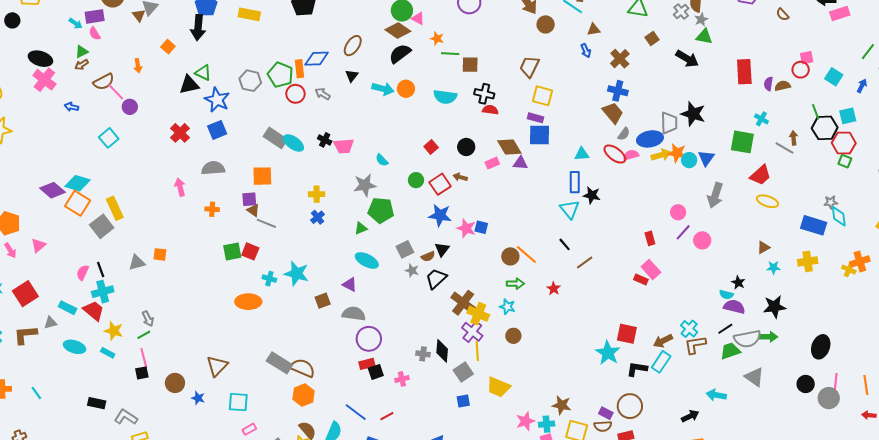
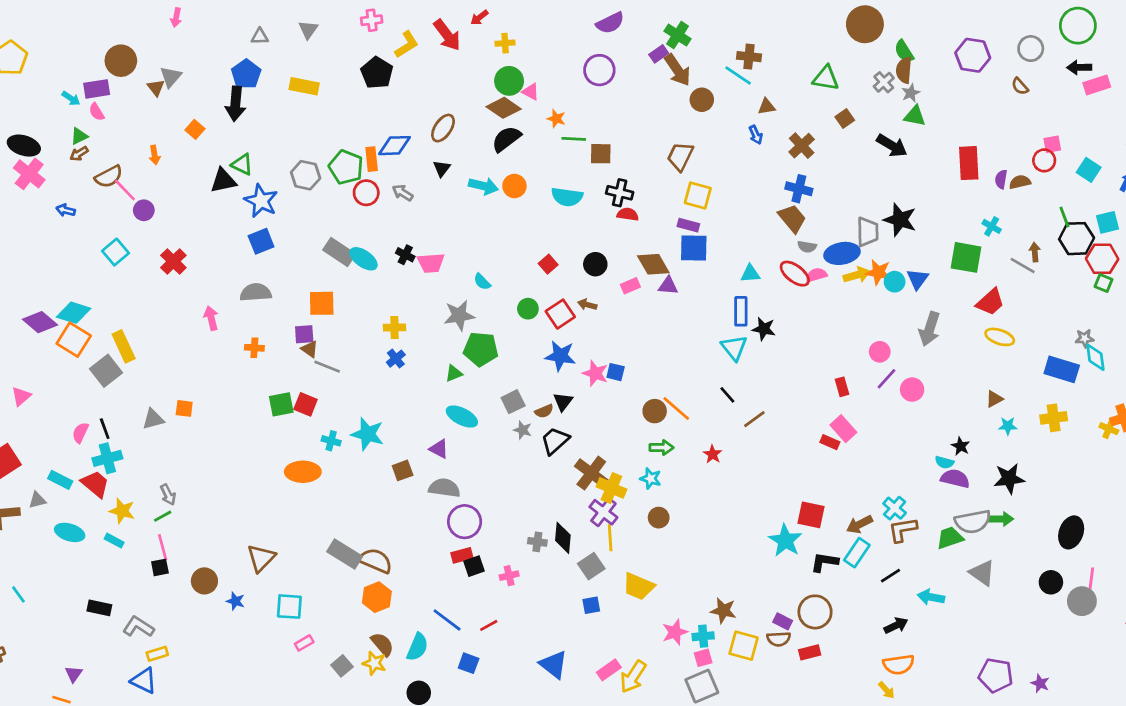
red cross: (180, 133) -> (173, 261), moved
gray semicircle: (624, 134) -> (807, 247), turned 64
black line: (725, 329) -> (891, 576), moved

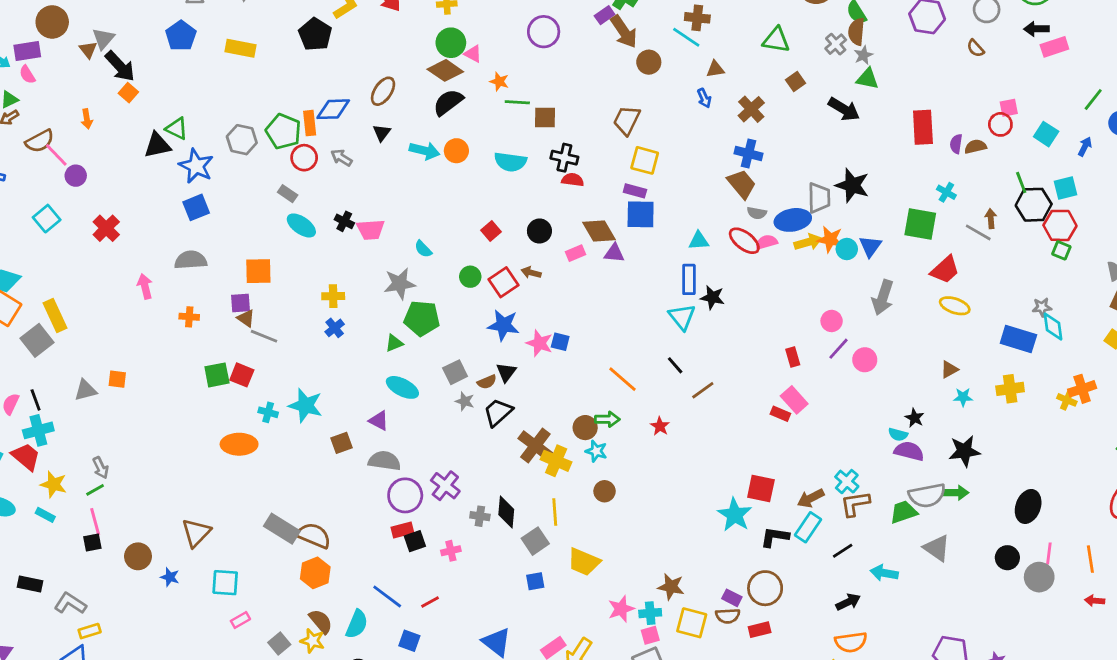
black arrow: (235, 104) -> (120, 66), moved, turned -48
gray rectangle: (339, 252) -> (288, 194), moved, size x0.6
brown circle: (655, 411) -> (585, 428), moved
purple cross: (603, 512) -> (445, 486), moved

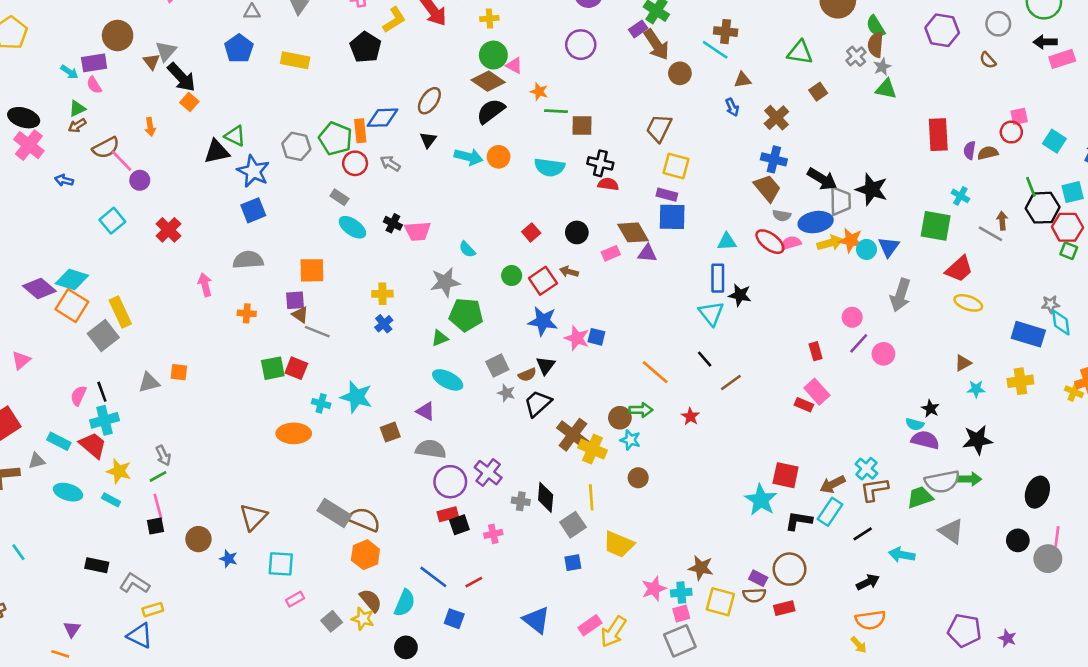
black arrow: (844, 109) -> (822, 179), moved

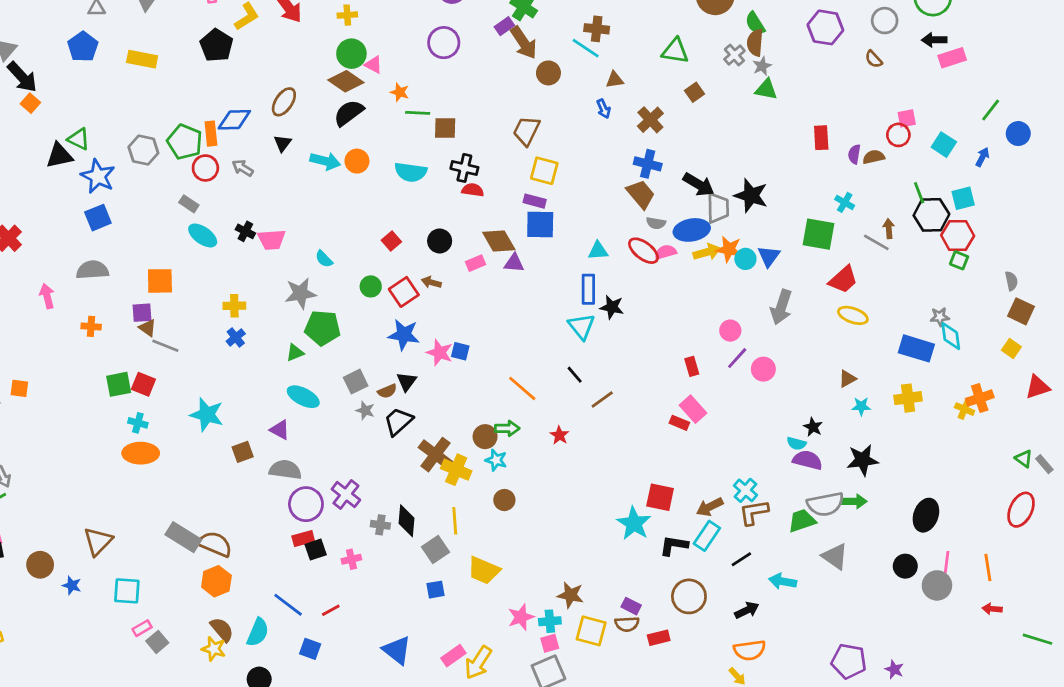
red rectangle: (938, 135) -> (821, 138), size x0.7
cyan cross: (321, 403) -> (138, 423), moved
brown circle: (790, 569) -> (689, 596), moved
gray square: (332, 621) -> (157, 642), moved

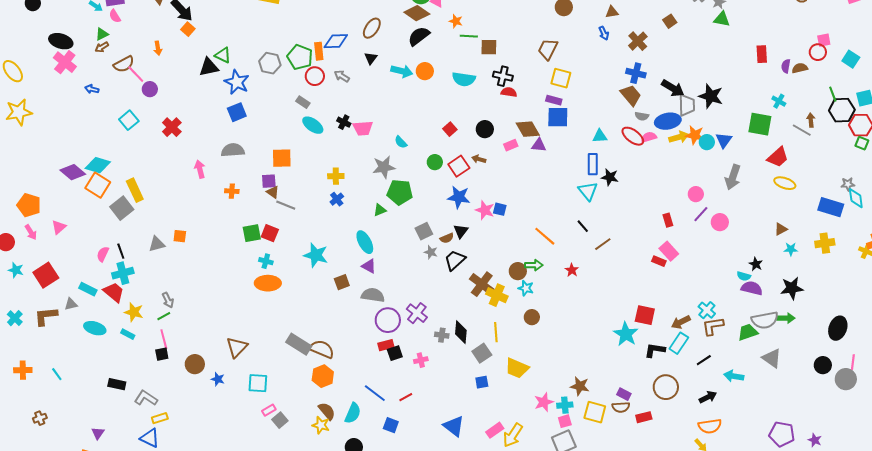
cyan ellipse: (303, 397) -> (365, 242), moved, turned 35

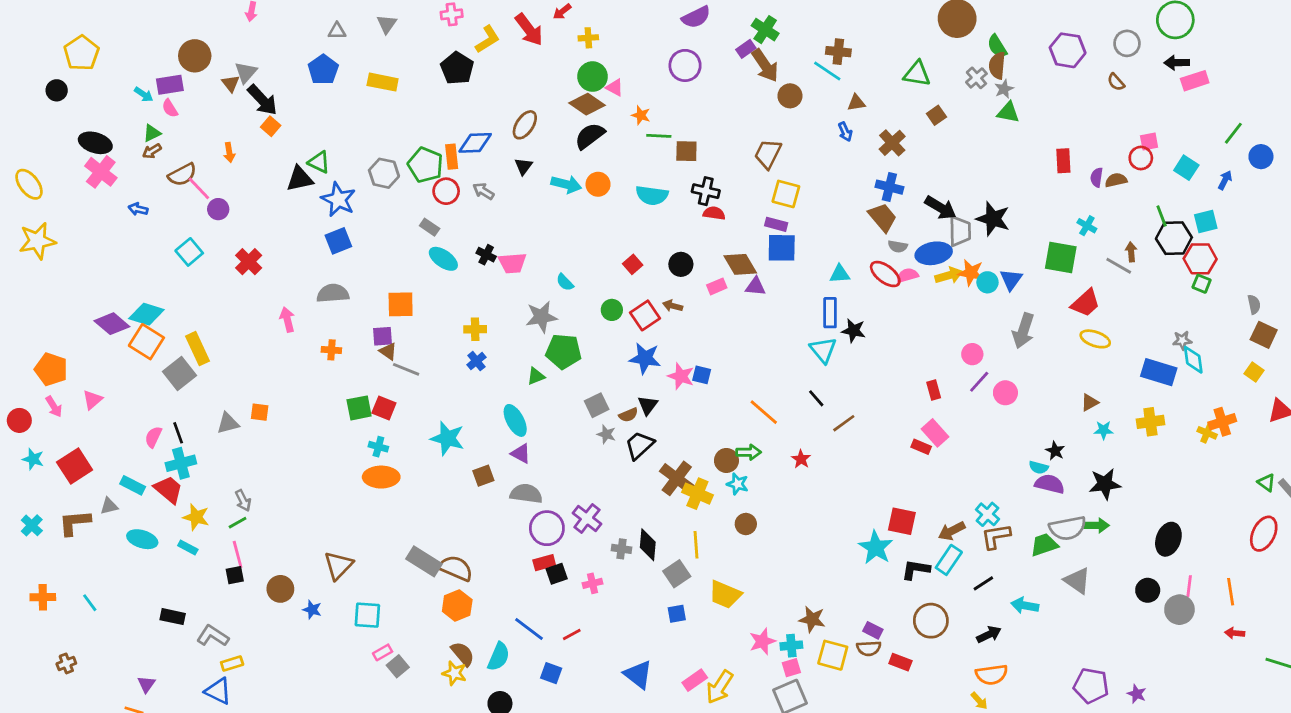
red rectangle: (644, 417) -> (900, 662), turned 35

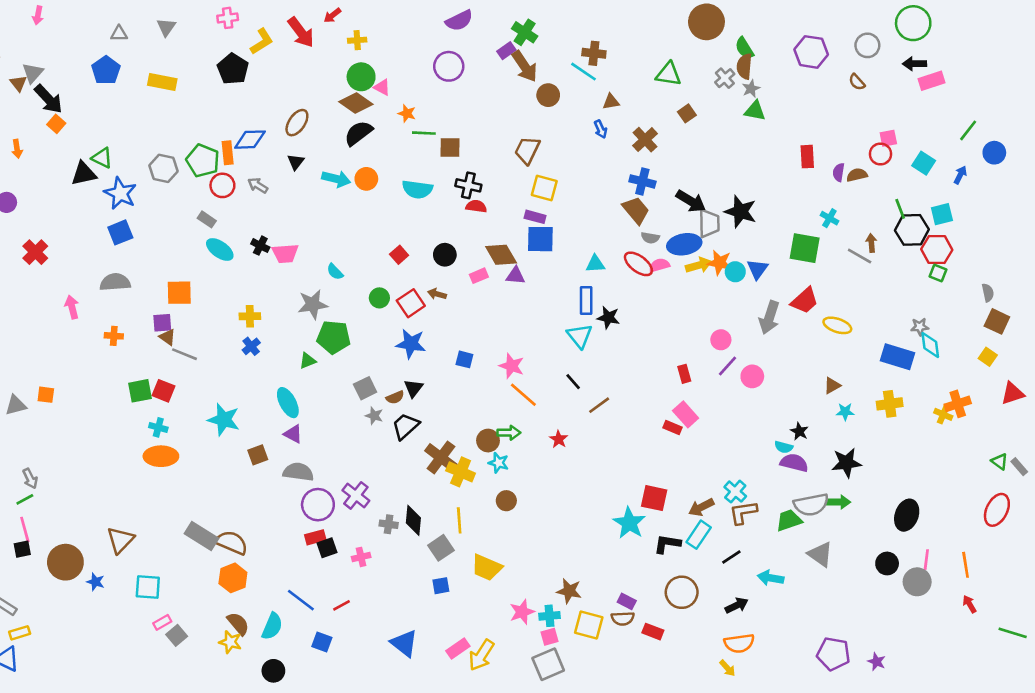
red trapezoid: (1086, 303) -> (805, 301), moved
pink star: (681, 376) -> (512, 366), moved
brown circle: (280, 589) -> (65, 562), size x1.4
red arrow: (1235, 633) -> (969, 604), turned 54

